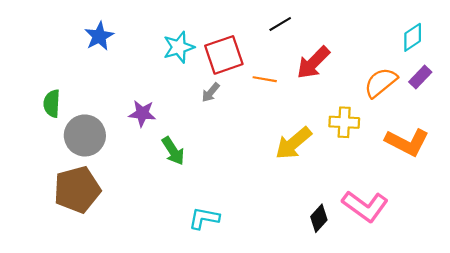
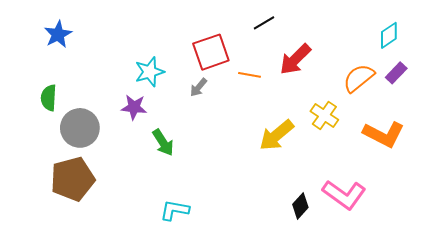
blue star: (99, 36) -> (58, 34), moved
cyan star: (179, 47) -> (150, 72), moved
yellow cross: (344, 122) -> (324, 115), turned 32
cyan L-shape: (204, 218) -> (175, 210), moved

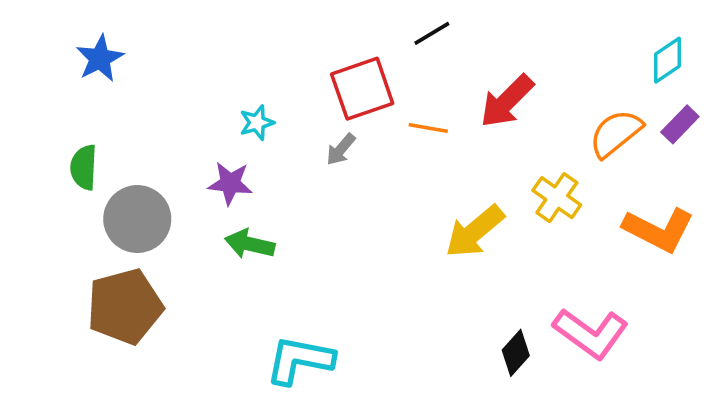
black line: (264, 23) -> (432, 33), moved
cyan star: (150, 72) -> (257, 123), size x0.7
green arrow: (163, 143) -> (250, 244), moved, turned 136
cyan L-shape: (175, 210) -> (300, 360), size x1.4

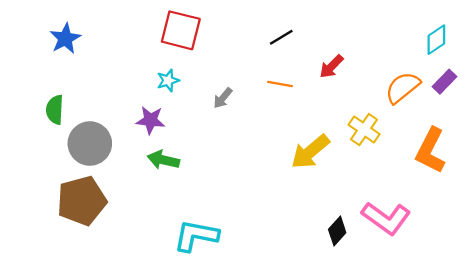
black line: (432, 33) -> (281, 37), moved
red square: (362, 89) -> (181, 30), moved, turned 33
red arrow: (507, 101) -> (331, 66), size x0.7
orange L-shape: (659, 230) -> (431, 150), turned 90

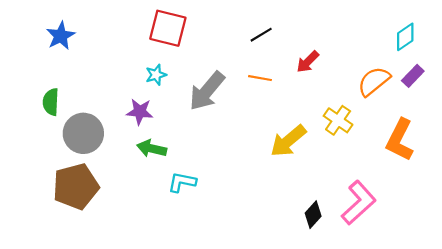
gray arrow: (223, 98) -> (207, 91), size x2.0
pink L-shape: (386, 218) -> (359, 203), turned -78
cyan L-shape: (196, 236) -> (182, 182), moved, size x0.7

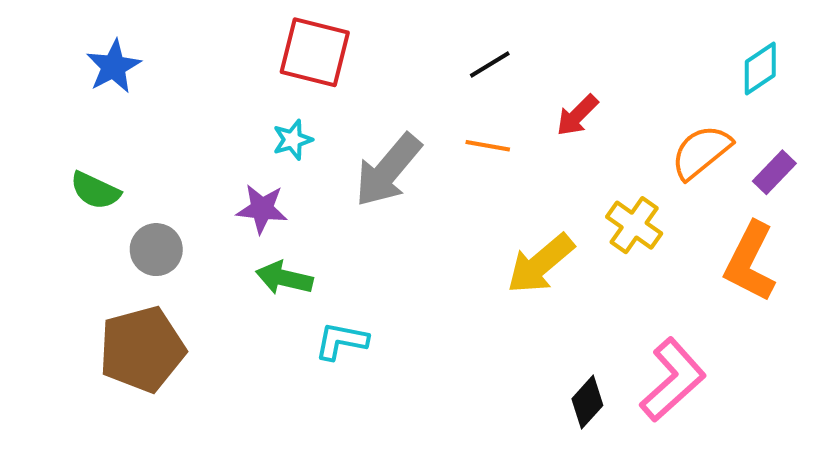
purple rectangle: (413, 76) -> (774, 172), moved
green semicircle: (51, 102) -> (95, 191), turned -68
gray circle: (83, 133) -> (156, 250), size x0.7

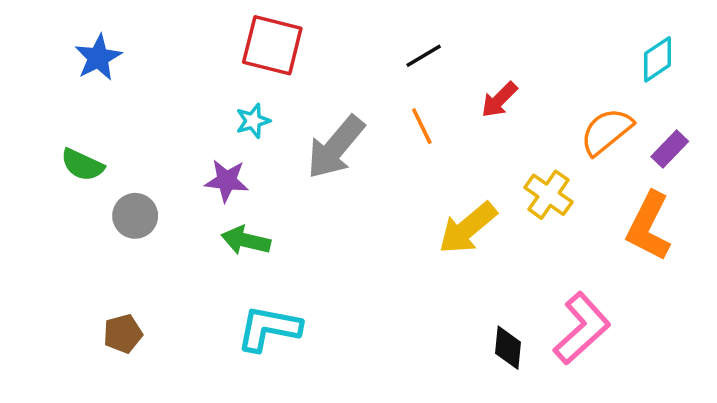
orange line: (488, 146) -> (422, 126), turned 54
cyan L-shape: (341, 341) -> (269, 328), moved, size x1.4
brown pentagon: (142, 349) -> (123, 334), moved, size x0.5
black diamond: (587, 402) -> (508, 348), turned -36

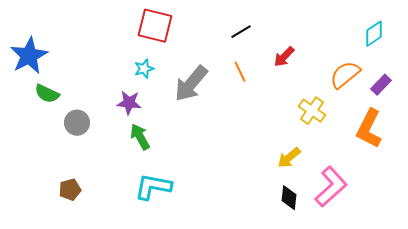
blue star: (98, 58) -> (29, 56), moved, size x1.4
yellow arrow: (468, 228) -> (289, 158), moved, size x0.7
green arrow: (246, 240) -> (140, 137), turned 48

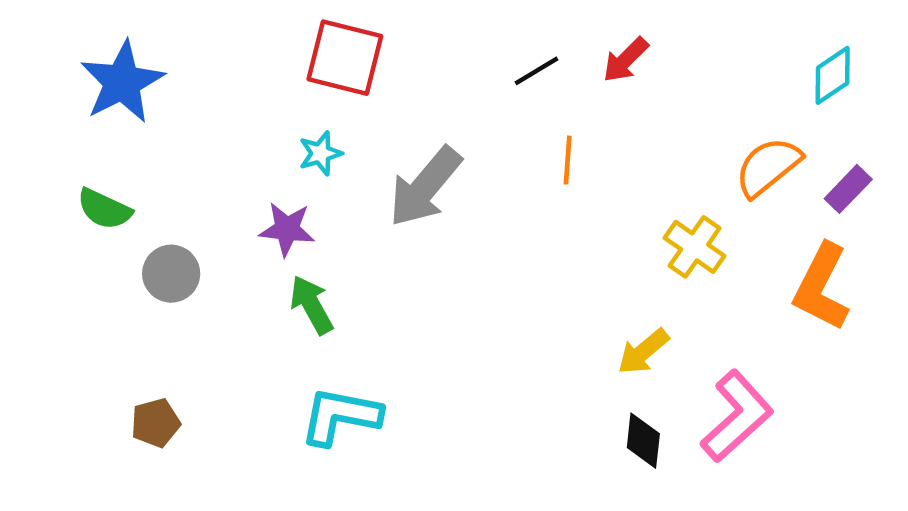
blue star: (29, 56) -> (122, 82), moved
red arrow: (284, 57) -> (625, 60), moved
orange line: (240, 72) -> (568, 160), moved, turned 30

